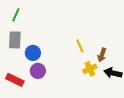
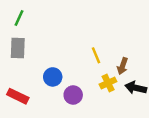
blue circle: (33, 53) -> (53, 77), moved
purple circle: (38, 71) -> (73, 95), moved

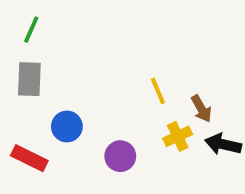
brown arrow: (122, 66) -> (201, 109), turned -49
blue circle: (53, 77) -> (67, 126), moved

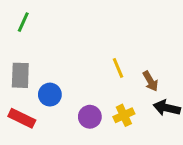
gray rectangle: (29, 79) -> (20, 75), moved
yellow cross: (178, 136) -> (124, 115), moved

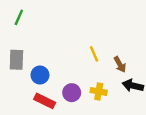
yellow cross: (124, 115) -> (99, 91), turned 35
red rectangle: (22, 118) -> (45, 101), moved

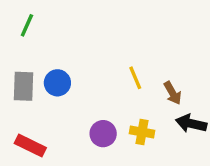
blue circle: (40, 75) -> (57, 83), moved
red rectangle: (45, 101) -> (30, 145), moved

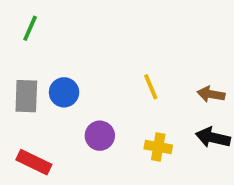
brown arrow: (173, 93) -> (211, 94), moved, turned 130
purple circle: (103, 134) -> (100, 136), moved

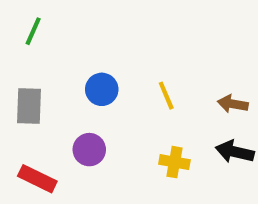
blue circle: (64, 92) -> (102, 89), moved
purple circle: (100, 136) -> (89, 150), moved

